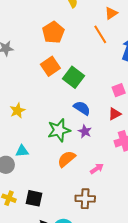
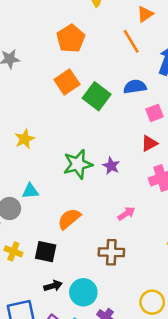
blue semicircle: (82, 108) -> (135, 87), moved, turned -42
orange semicircle: (66, 159) -> (69, 219), moved

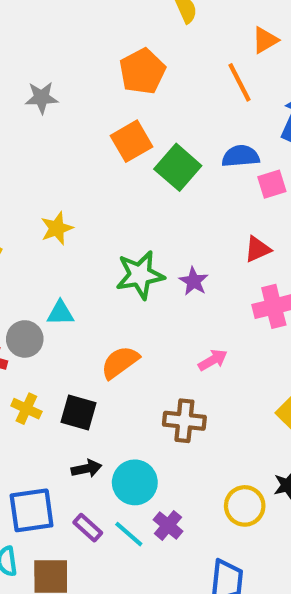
pink square: (154, 113) -> (272, 184), moved

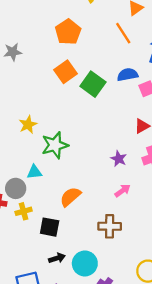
green star: (140, 275) -> (55, 145), moved
purple star: (194, 281) -> (119, 159), moved
yellow cross: (26, 409) -> (24, 211), moved, turned -35

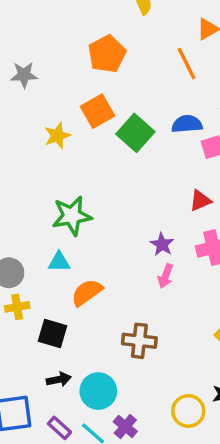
yellow star: (28, 125) -> (57, 136), moved
cyan triangle: (34, 172) -> (59, 262), moved
pink arrow: (122, 191) -> (166, 276), moved, turned 140

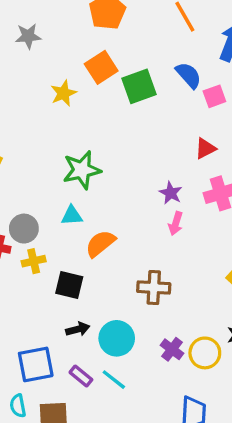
blue semicircle: (187, 124) -> (188, 75), turned 56
green square: (135, 133) -> (139, 86), turned 32
purple cross: (125, 427) -> (172, 349), moved

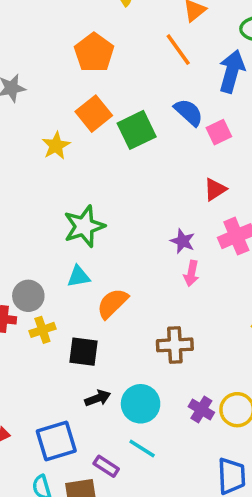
purple rectangle: (81, 376) -> (106, 466), moved

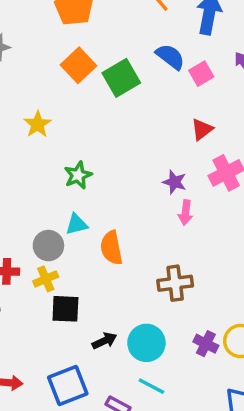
yellow star: (56, 146) -> (38, 124), moved
green star: (84, 226) -> (78, 175), size x0.7
gray circle: (28, 296) -> (48, 246), moved
orange semicircle: (112, 303) -> (111, 248), turned -52
black square: (84, 352) -> (65, 309), moved

